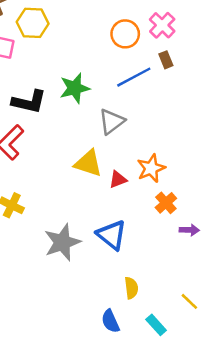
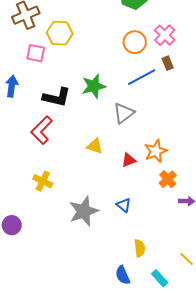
yellow triangle: (88, 163) -> (95, 146), moved, size x0.7
blue triangle: (112, 235) -> (124, 205), size x0.6

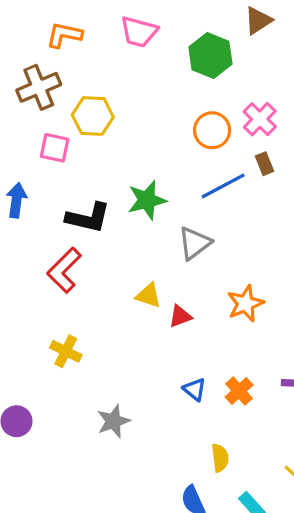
red triangle: (129, 160) -> (180, 316), moved
orange cross: (168, 179) -> (239, 391), moved
gray star: (84, 211) -> (113, 421), moved, size x0.7

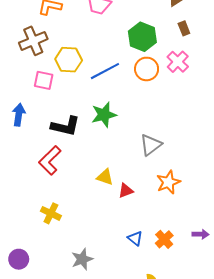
green hexagon: (210, 56) -> (142, 37), moved
brown rectangle: (265, 164) -> (184, 28), moved
blue line: (223, 186) -> (105, 71), moved
gray triangle: (195, 243) -> (151, 145), moved

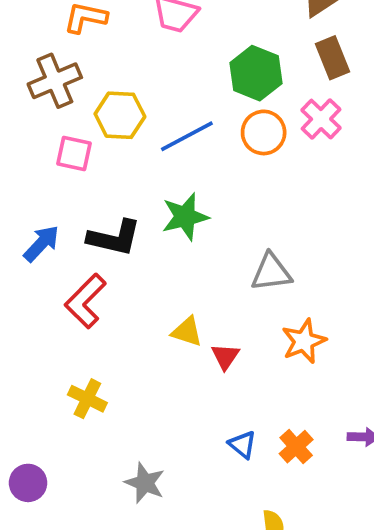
brown rectangle: (184, 28) -> (333, 58), size x1.5
blue arrow: (19, 115) -> (41, 244), moved, turned 35
gray triangle: (151, 145) -> (271, 272), turned 30
red triangle: (126, 191) -> (225, 357), turned -35
gray star: (82, 259) -> (145, 483), turned -30

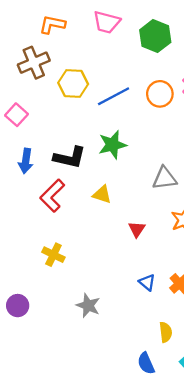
green hexagon: (256, 73) -> (155, 36), moved
pink square: (74, 154) -> (16, 115), moved, turned 30
blue arrow: (41, 244) -> (26, 161), turned 145
yellow triangle: (187, 332) -> (102, 194), moved

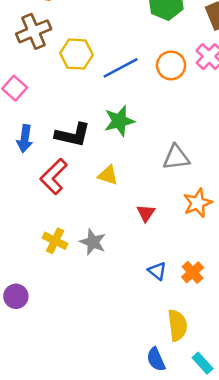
gray star: (88, 306) -> (93, 242), moved
yellow semicircle: (166, 332) -> (177, 325), size x1.4

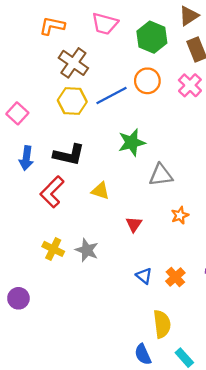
brown cross: (34, 31) -> (73, 63), moved, turned -32
yellow hexagon: (76, 54) -> (72, 101), moved
orange circle: (171, 65) -> (147, 81), moved
green star: (119, 121) -> (132, 142), moved
orange star: (198, 203) -> (180, 215), size x0.7

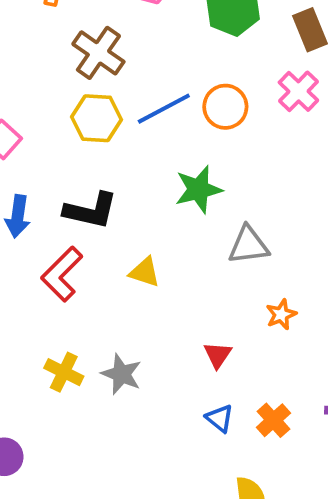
orange circle: (147, 81) -> (225, 107), moved
red triangle: (134, 224) -> (218, 355), moved

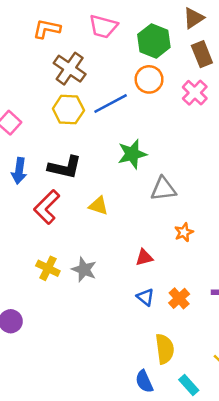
orange circle: (225, 107) -> (149, 79), moved
red triangle: (218, 355) -> (144, 257), turned 42

